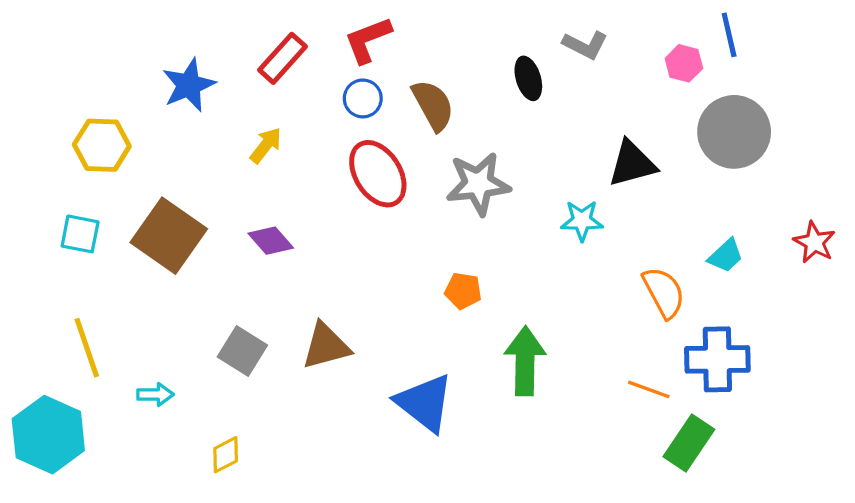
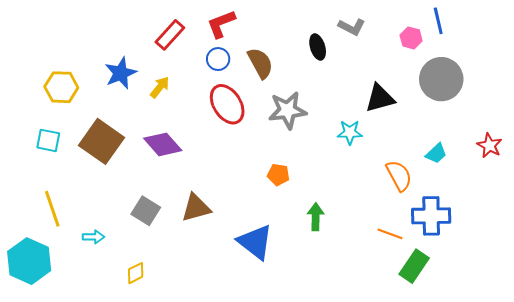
blue star: (189, 85) -> (121, 73), moved
purple diamond: (271, 241) -> (163, 144), size x1.4
green arrow: (525, 361) -> (316, 217), size x0.7

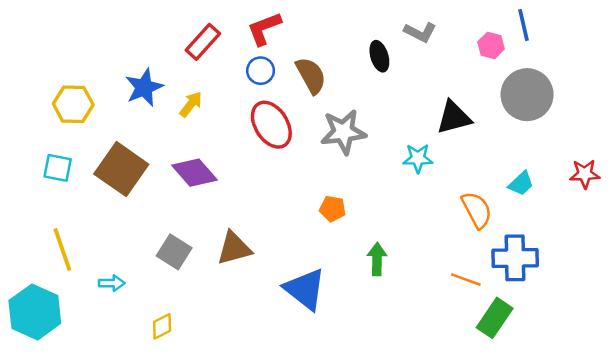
red star: (489, 145) -> (585, 174), turned -30

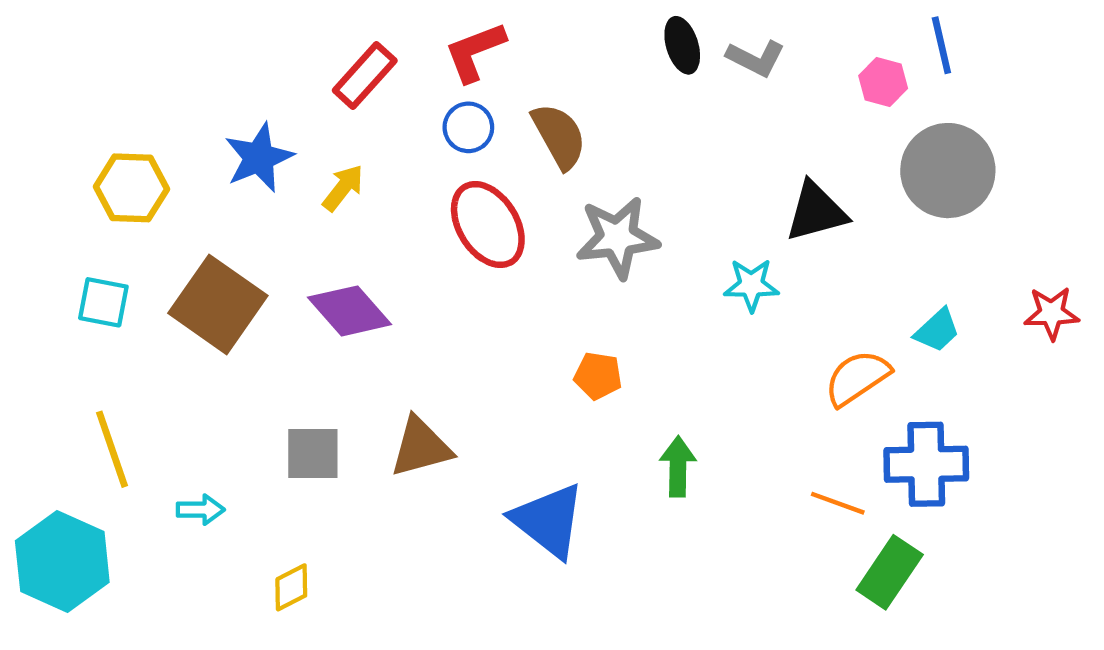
black ellipse: (379, 56) -> (682, 45), moved
orange semicircle: (477, 210) -> (857, 378), turned -96
gray square: (174, 252) -> (313, 453), turned -32

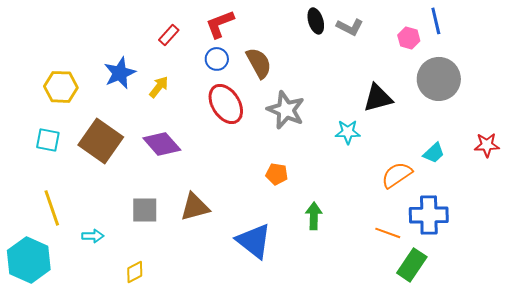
red rectangle: (365, 76) -> (169, 35), size x0.7
gray star: (617, 238) -> (286, 110), turned 30

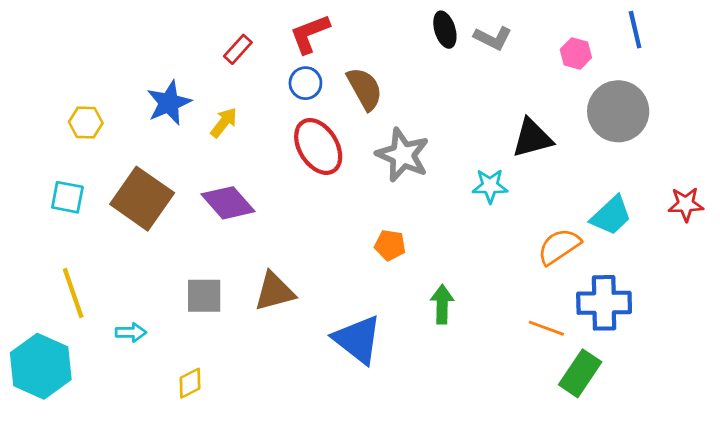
blue line: (436, 21) -> (635, 30), moved
yellow hexagon: (61, 87) -> (86, 123), size x0.7
cyan trapezoid: (434, 153) -> (611, 216), size x1.4

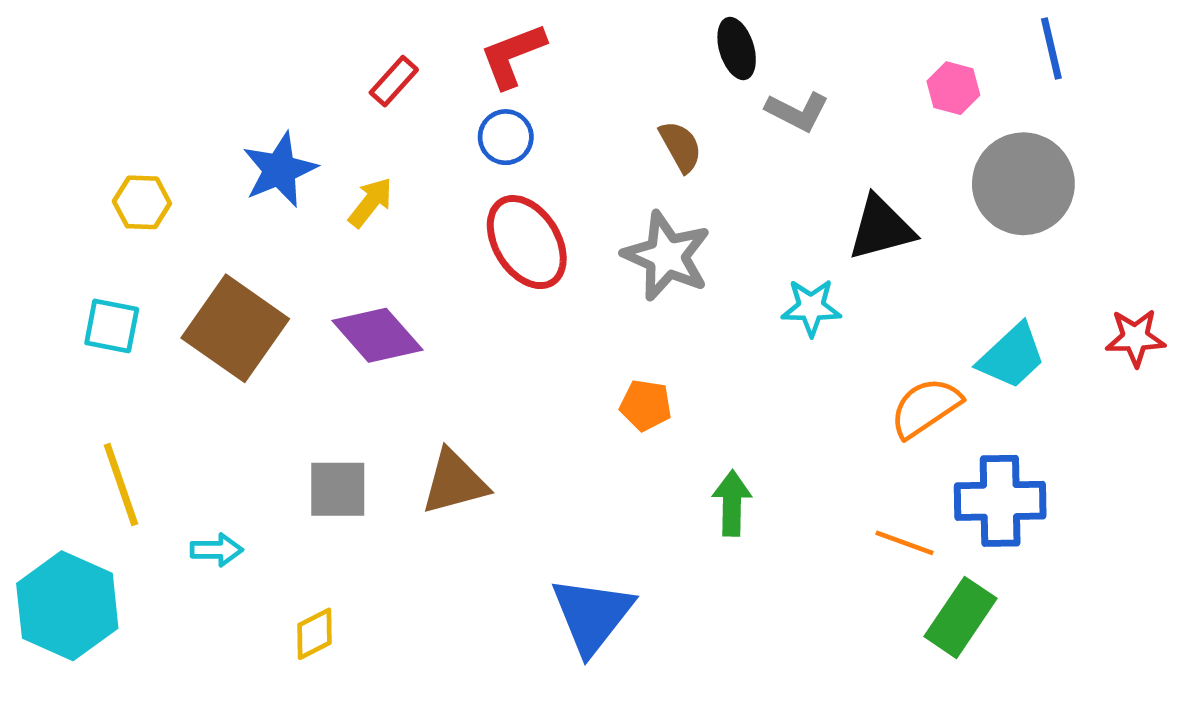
gray L-shape: (493, 38) -> (797, 111), moved
brown semicircle: (365, 89) -> (681, 146), moved, size x0.7
blue triangle: (358, 339) -> (592, 615), moved, turned 30

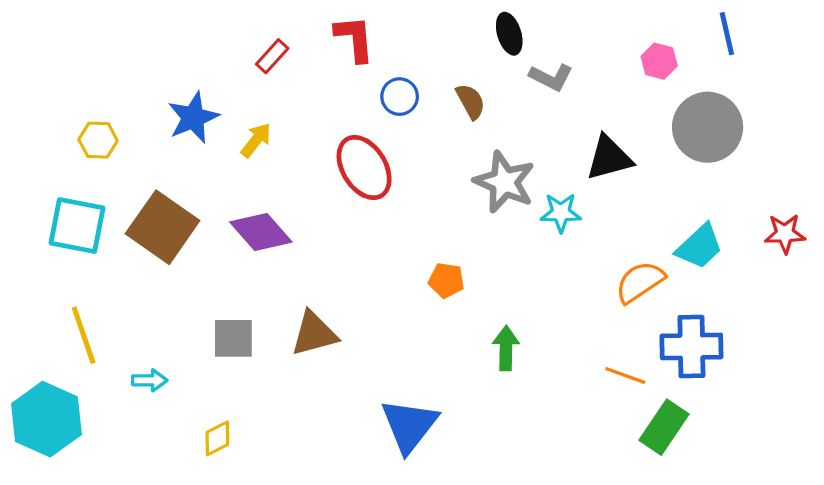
red L-shape: (513, 55) -> (354, 39), turned 106
blue circle: (506, 137) -> (400, 97), moved
gray star: (667, 256) -> (504, 182), moved
cyan square: (112, 326) -> (77, 226), size x1.5

